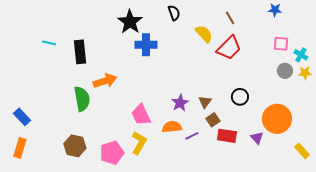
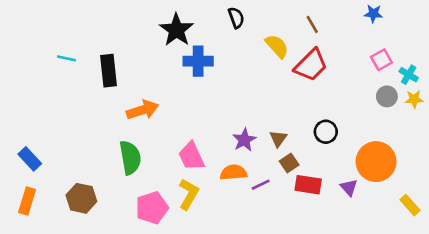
pink square: (281, 44) -> (381, 60), turned -35
green semicircle: (82, 99) -> (130, 158), moved
brown hexagon: (75, 146) -> (81, 198), moved

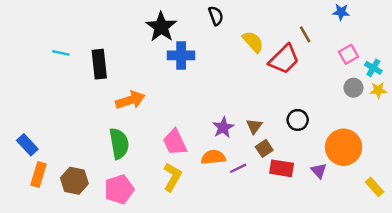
brown line: (312, 24) -> (305, 34), moved
orange rectangle: (27, 201) -> (38, 175), moved
pink pentagon: (152, 208) -> (119, 189), moved

